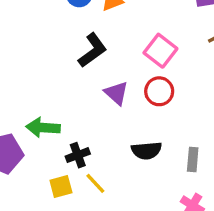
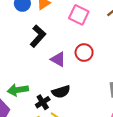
pink square: (160, 51) -> (79, 15), moved
black semicircle: (146, 151) -> (61, 92), moved

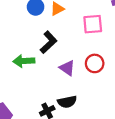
pink square: (79, 15) -> (93, 24), turned -36
green arrow: (18, 90) -> (24, 61), moved

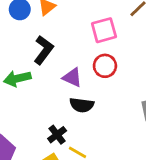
pink square: (93, 24) -> (104, 30), moved
black semicircle: (67, 102) -> (82, 105), moved, turned 30

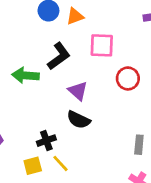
pink square: (104, 30) -> (102, 45), moved
red circle: (105, 66) -> (128, 78), moved

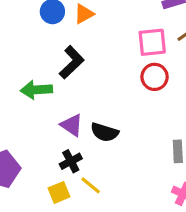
pink square: (102, 45) -> (152, 42), moved
purple triangle: (78, 91) -> (72, 125), moved

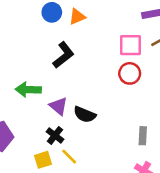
green arrow: (36, 90) -> (28, 90), moved
black cross: (71, 161) -> (55, 135), turned -30

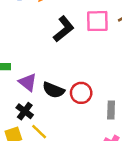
black L-shape: (63, 55) -> (64, 29), moved
red circle: (130, 73) -> (81, 93), moved

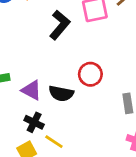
red circle: (81, 93) -> (90, 74), moved

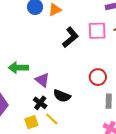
red circle: (90, 74) -> (98, 77), moved
black semicircle: (61, 93) -> (62, 96), moved

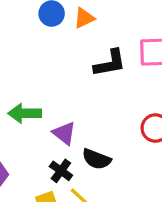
black L-shape: (70, 37) -> (110, 63), turned 30

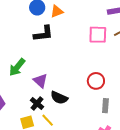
black L-shape: (110, 63) -> (43, 34), moved
green arrow: (25, 113) -> (17, 67), turned -54

